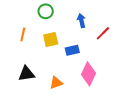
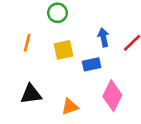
blue arrow: (81, 21) -> (103, 37), moved

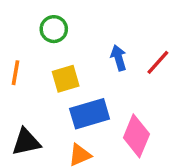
blue rectangle: (92, 64) -> (90, 114), moved, size x1.5

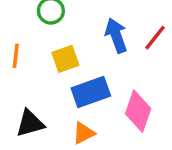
blue arrow: (119, 58) -> (116, 35), size x1.4

